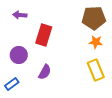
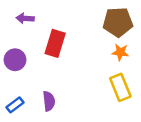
purple circle: (19, 55) -> (15, 60), moved
purple semicircle: (45, 72) -> (49, 101), moved, turned -35

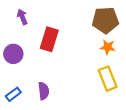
purple arrow: (25, 18) -> (22, 17), turned 64

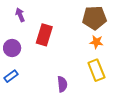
purple semicircle: (44, 91) -> (62, 84), moved
blue rectangle: (13, 94) -> (11, 76), moved

